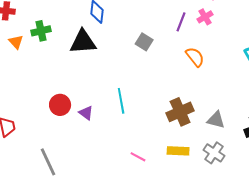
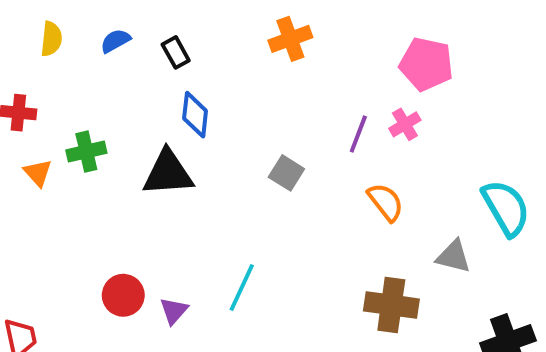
cyan line: (121, 101) -> (242, 288), turned 35
brown cross: (180, 112) -> (391, 305), moved, turned 32
purple triangle: (86, 113) -> (174, 311), turned 35
gray triangle: (216, 120) -> (453, 256), moved

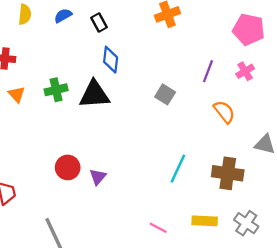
pink cross: (405, 124) -> (245, 71), moved
green cross: (86, 152) -> (56, 90), moved
cyan line: (242, 288) -> (178, 169), moved

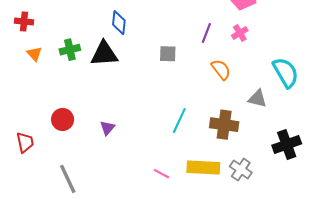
gray square: (165, 94) -> (168, 54), turned -30
red circle: (68, 167) -> (63, 119), moved
yellow rectangle: (205, 221) -> (203, 167), size x1.4

